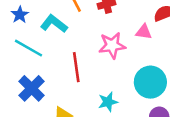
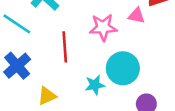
cyan circle: (150, 82) -> (123, 68), moved

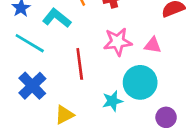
pink triangle: (137, 16) -> (153, 45), moved

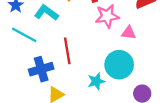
pink star: (118, 42) -> (107, 16), moved
blue cross: (32, 86) -> (41, 69), moved, turned 30

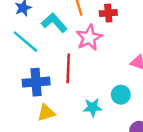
pink star: (107, 16) -> (89, 38), moved, turned -30
cyan circle: (119, 65) -> (121, 95), size x0.6

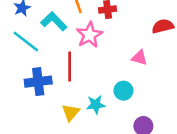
yellow triangle: (46, 113) -> (71, 112), moved, turned -30

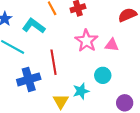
pink star: (89, 35) -> (86, 41), moved

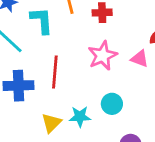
cyan L-shape: (34, 26) -> (42, 20), turned 35
pink triangle: (112, 45) -> (140, 59), moved

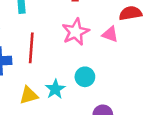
cyan star: (80, 117) -> (55, 89), turned -30
yellow triangle: (51, 123) -> (29, 95), turned 30

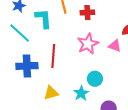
cyan star: (55, 89) -> (81, 93), moved

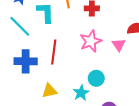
pink triangle: (115, 46) -> (119, 45), turned 32

